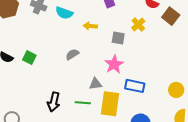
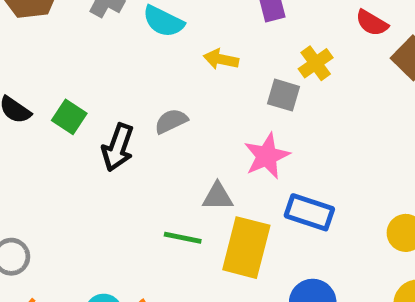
yellow cross: (138, 25) -> (316, 63), moved
black arrow: (54, 102) -> (118, 147), moved

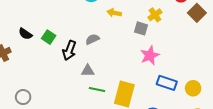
pink star: (267, 156) -> (150, 55), moved
gray triangle: (218, 197) -> (88, 71), moved
blue rectangle: (309, 212) -> (167, 83), moved

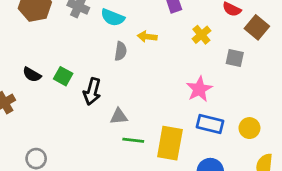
gray square: (141, 28) -> (235, 58), moved
gray semicircle: (92, 39) -> (121, 51), moved, turned 128
blue rectangle: (167, 83) -> (210, 124), moved
yellow circle: (193, 88) -> (249, 128), moved

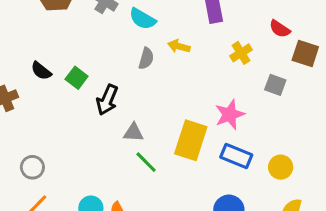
brown square: (257, 27) -> (305, 53), turned -30
green line: (133, 140) -> (146, 162), turned 30
yellow rectangle: (170, 143) -> (191, 140), moved

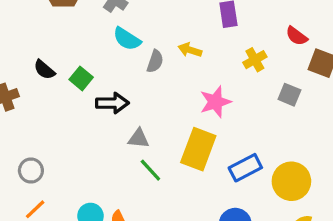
cyan semicircle: (143, 19) -> (127, 39), moved
black arrow: (107, 100) -> (112, 103), turned -116
pink star: (230, 115) -> (215, 102), moved
blue rectangle: (236, 156) -> (245, 168), turned -52
yellow circle: (281, 167) -> (291, 181), size x1.5

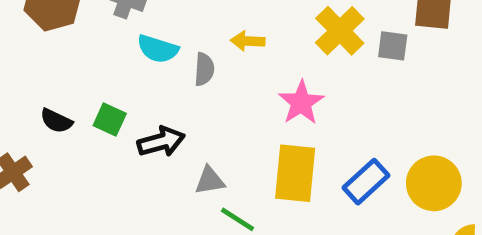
yellow cross: (255, 60) -> (340, 31), size x1.5
gray square: (289, 95) -> (393, 46), moved

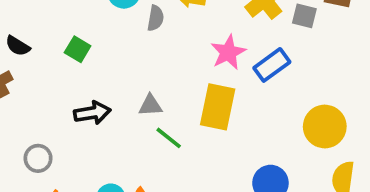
black semicircle: (56, 121) -> (18, 46), moved
black arrow: (161, 142) -> (92, 113), moved
blue rectangle: (366, 182) -> (272, 65), moved

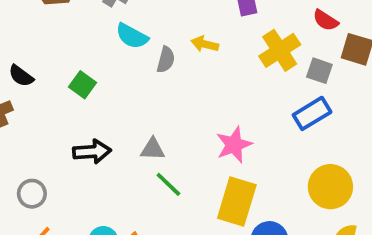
pink star: (228, 52) -> (234, 145), moved
blue rectangle: (272, 65) -> (312, 113), moved
yellow rectangle: (218, 107) -> (237, 201), moved

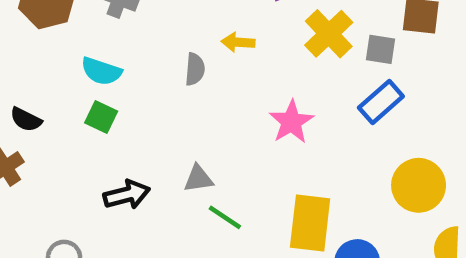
cyan semicircle: (132, 36) -> (101, 71), moved
pink star: (234, 145) -> (291, 122), moved

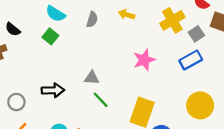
gray square: (381, 49) -> (196, 34), turned 35
gray semicircle: (195, 69) -> (92, 20), moved
black arrow: (127, 195) -> (53, 90), moved

